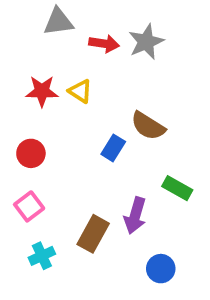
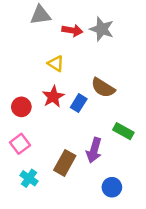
gray star: (146, 42) -> (102, 29), turned -30
red star: (42, 91) -> (53, 97), moved, turned -30
cyan cross: (42, 256) -> (29, 178), turned -30

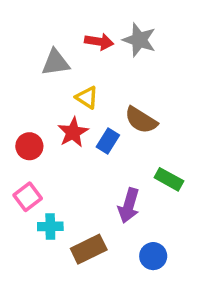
gray triangle: (40, 15) -> (56, 63), moved
yellow triangle: (56, 63) -> (87, 97), moved
brown rectangle: (65, 163) -> (89, 249), moved, turned 35
cyan cross: (29, 178) -> (50, 226), moved, turned -36

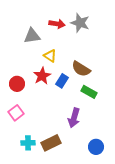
green rectangle: (169, 179) -> (89, 92), moved
cyan cross: (50, 226) -> (28, 143), moved
blue circle: (153, 256) -> (96, 147), moved

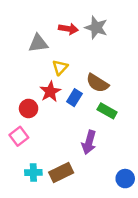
yellow triangle: (50, 56) -> (60, 67), turned 40
red circle: (17, 84) -> (29, 108), moved
blue circle: (96, 147) -> (125, 179), moved

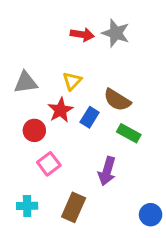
gray triangle: (38, 43) -> (26, 82), moved
pink square: (19, 136) -> (49, 164), moved
cyan cross: (33, 173) -> (27, 206), moved
brown rectangle: (61, 173) -> (74, 207), turned -40

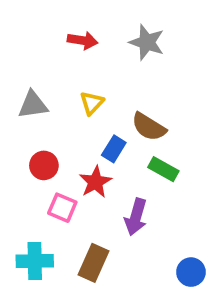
red arrow: (82, 35) -> (83, 40), moved
red star: (60, 110) -> (95, 182), moved
pink square: (49, 164) -> (62, 208), turned -30
cyan cross: (27, 206) -> (35, 261), size x1.4

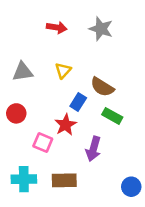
red circle: (44, 165) -> (16, 113), moved
brown rectangle: (94, 263) -> (64, 180), turned 65

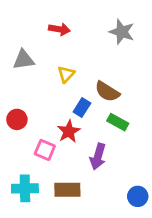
gray star: (101, 29) -> (122, 32), moved
gray triangle: (23, 72) -> (24, 60), moved

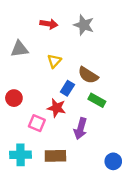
gray star: (122, 32) -> (84, 25), moved
red star: (69, 131) -> (57, 108), turned -30

